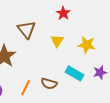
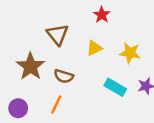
yellow triangle: (57, 41) -> (94, 48), turned 32
brown semicircle: (49, 84) -> (64, 76), moved

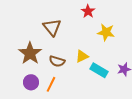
yellow triangle: (94, 48) -> (82, 56), moved
yellow star: (130, 53) -> (106, 32), moved
purple circle: (18, 108) -> (31, 82), moved

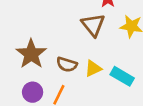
brown triangle: (52, 27) -> (93, 25), moved
yellow triangle: (82, 56) -> (93, 68), moved

